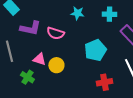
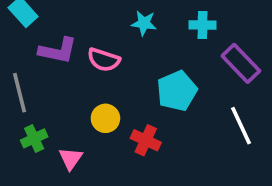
pink triangle: (39, 59) -> (71, 159), moved, turned 48
green cross: (27, 77) -> (34, 138), moved, turned 32
red cross: (104, 82) -> (146, 140), moved, turned 35

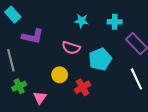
pink semicircle: (104, 60) -> (71, 48), moved
red cross: (146, 140) -> (82, 87), turned 35

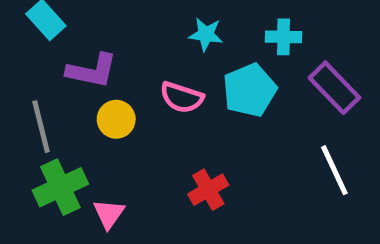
cyan pentagon: (100, 59) -> (250, 90), moved
yellow circle: (60, 75) -> (116, 119), moved
green cross: (19, 86) -> (60, 187), size x1.5

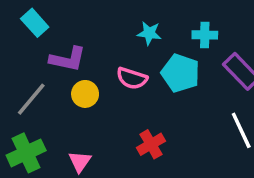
cyan pentagon: (250, 90) -> (180, 73), turned -30
gray line: (41, 127) -> (31, 99), turned 54
green cross: (60, 187) -> (26, 153), moved

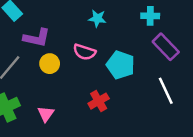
cyan cross: (205, 35) -> (150, 16), moved
cyan pentagon: (180, 73) -> (121, 65), moved

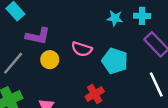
cyan star: (97, 18) -> (115, 18), moved

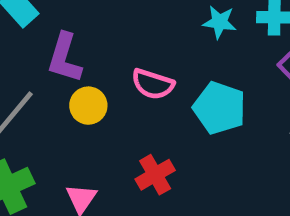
purple L-shape: (38, 36) -> (65, 58), turned 95
red cross: (95, 94) -> (155, 175), moved

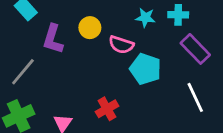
pink semicircle: (153, 84) -> (121, 45), moved
yellow circle: (88, 106) -> (90, 28), moved

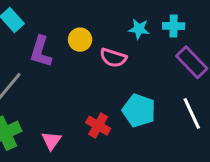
cyan pentagon: (145, 69) -> (139, 110), moved
red cross: (107, 109) -> (98, 126), turned -30

